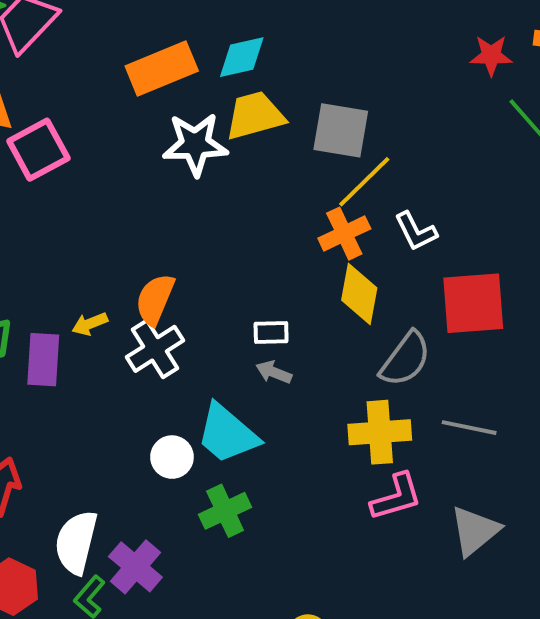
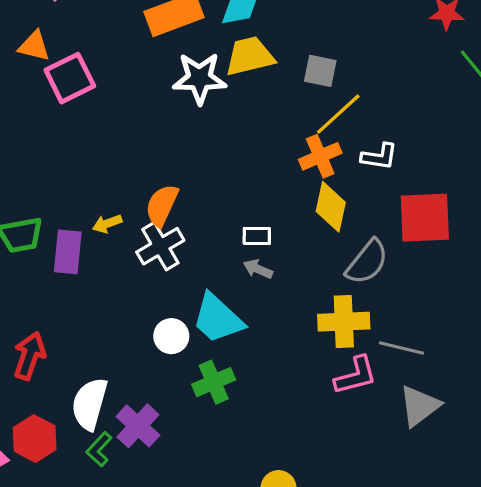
gray square: (341, 130) -> (320, 71), size x0.7
white L-shape: (416, 231) -> (379, 157), turned -57
gray line: (469, 428) -> (401, 348), moved

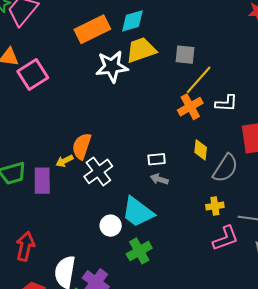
orange semicircle: (162, 205) -> (82, 146), moved
yellow diamond: (331, 207) -> (201, 150), moved, size x0.7
yellow cross: (344, 322) -> (215, 206), size x0.6

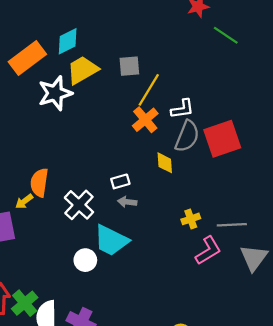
gray semicircle: (225, 168) -> (187, 136), moved
white cross: (98, 171) -> (79, 205), moved
green cross: (139, 251) -> (25, 303), moved

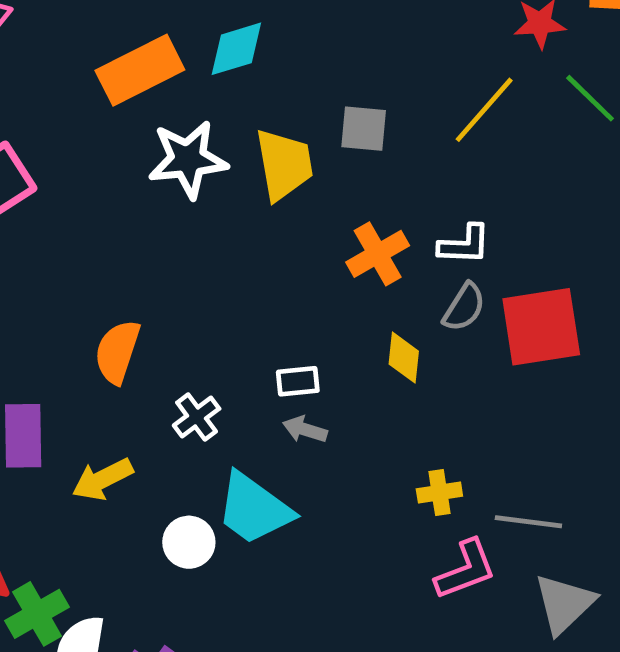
yellow trapezoid: (82, 70) -> (284, 165), moved, turned 100
yellow line: (149, 90) -> (484, 110), moved
gray semicircle: (187, 136) -> (464, 307), size x0.7
yellow arrow: (24, 201) -> (102, 479), moved, size x1.4
white cross: (79, 205) -> (197, 417), size x0.7

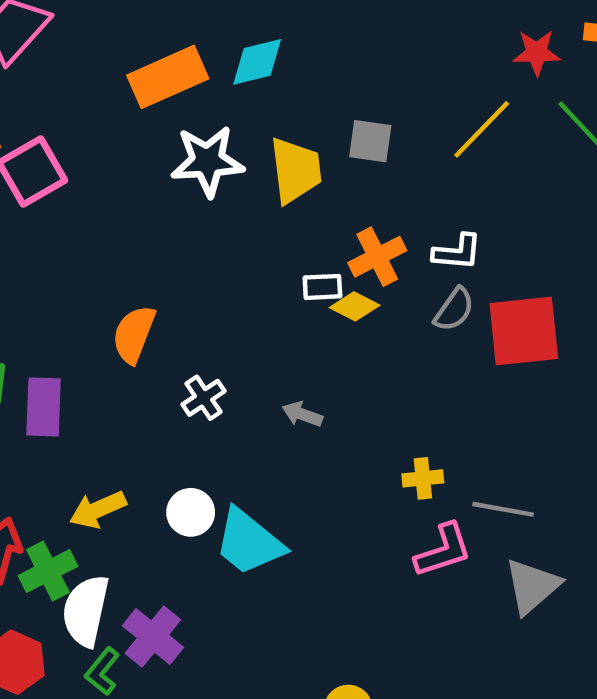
yellow diamond: (404, 358) -> (355, 306), moved, turned -72
white rectangle: (298, 381) -> (322, 287), moved
yellow arrow: (102, 479) -> (98, 509), moved
cyan trapezoid: (254, 509) -> (249, 542), moved

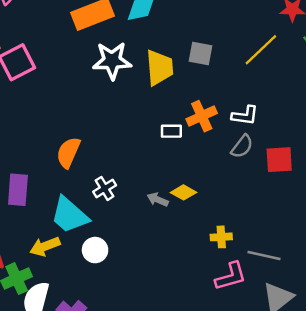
yellow diamond: (355, 306) -> (183, 192), moved
red square: (524, 331) -> (279, 160), size x0.7
cyan trapezoid: (249, 542) -> (70, 215), moved

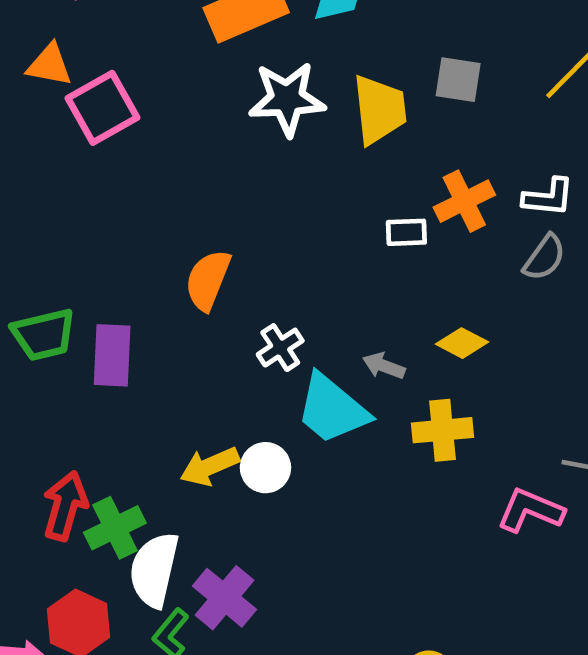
yellow diamond: (183, 192) -> (462, 343), moved
cyan trapezoid: (70, 215) -> (332, 409), moved
yellow cross: (221, 237) -> (442, 430), moved, size x1.4
yellow arrow: (45, 246) -> (210, 466), moved
pink L-shape: (231, 276) -> (530, 510), turned -140

